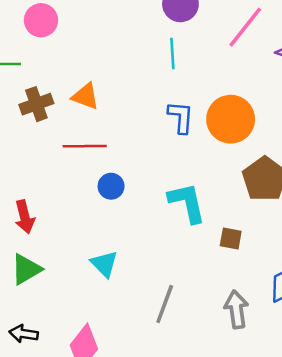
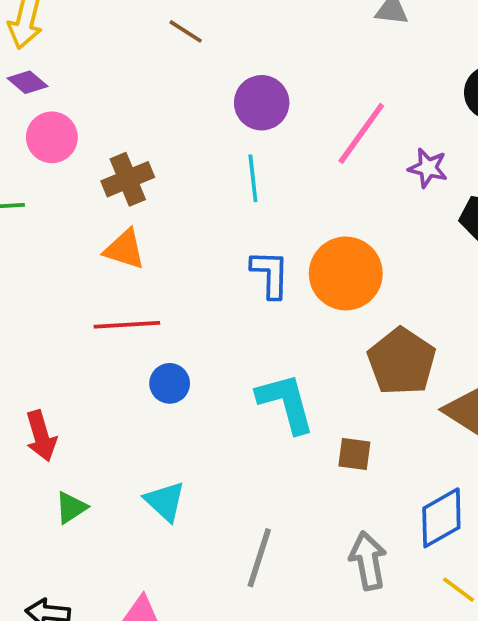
brown cross: (36, 104) -> (128, 179), moved
green triangle: (26, 269) -> (71, 508), moved, size x0.7

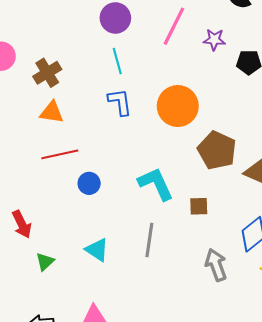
blue L-shape: (270, 274) -> (120, 102), moved
gray line: (259, 558) -> (149, 240), moved

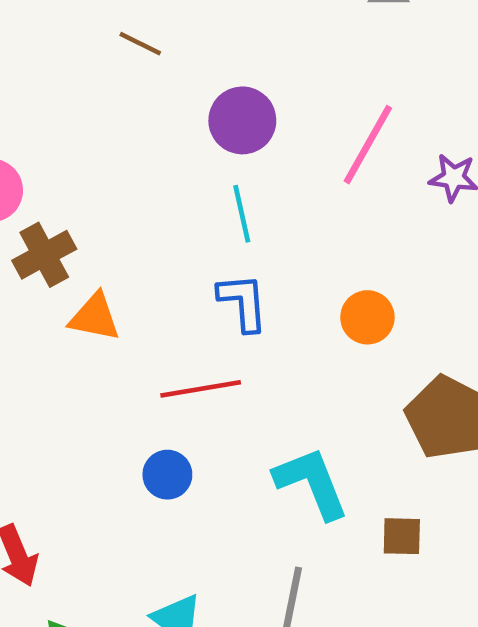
brown cross: (47, 73) -> (44, 255), moved
orange circle: (178, 106) -> (367, 317), size x0.6
red line: (60, 154) -> (201, 389), moved

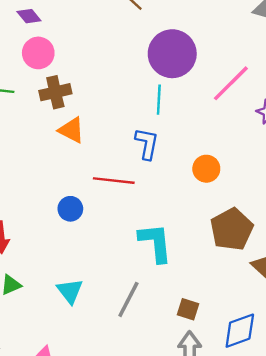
purple circle: (242, 120) -> (172, 54), size x1.4
blue circle: (167, 475) -> (70, 209), moved
brown square: (402, 536) -> (188, 309), moved

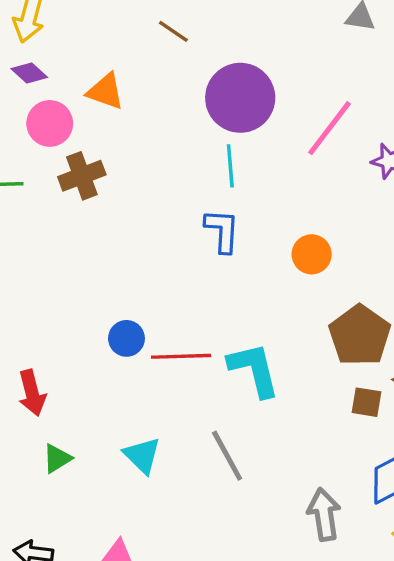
orange triangle: (71, 130) -> (105, 91), moved
red line: (114, 181) -> (181, 356), moved
gray line: (128, 299) -> (227, 456), turned -48
brown square: (188, 309) -> (367, 402), moved

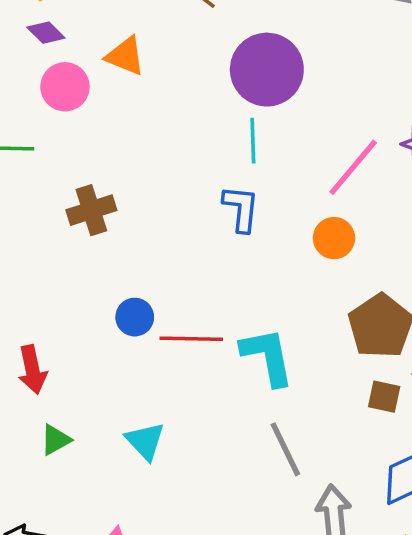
pink line: (329, 128) -> (353, 167), moved
brown cross: (82, 176) -> (91, 210), moved
gray line: (227, 456) -> (285, 449), moved

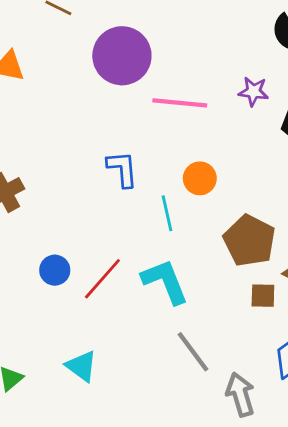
cyan line: (253, 141) -> (167, 213), moved
pink line: (353, 167) -> (180, 103), moved, turned 66
red line: (191, 339) -> (102, 279), turned -39

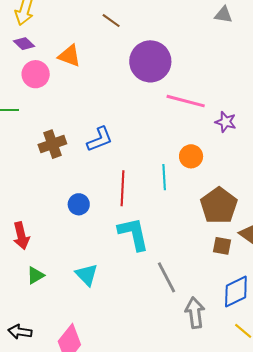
purple star: (253, 91) -> (226, 122), moved
blue L-shape: (122, 169) -> (100, 139), moved, turned 64
red line: (102, 279) -> (122, 188), moved, turned -48
cyan L-shape: (165, 281) -> (133, 234), moved

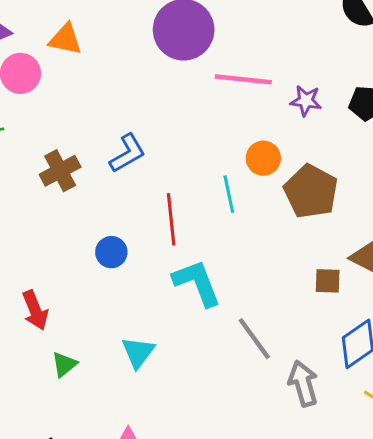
brown pentagon: (219, 206) -> (311, 191), moved
cyan triangle: (87, 275) -> (138, 352), turned 30

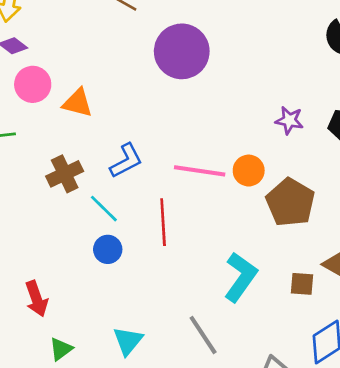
orange triangle: (65, 39) -> (78, 103), moved
pink line: (243, 79) -> (200, 171), moved
cyan line: (229, 194) -> (104, 209), moved, turned -36
cyan L-shape: (197, 283) -> (241, 277), moved, turned 54
gray line: (254, 339) -> (203, 335), moved

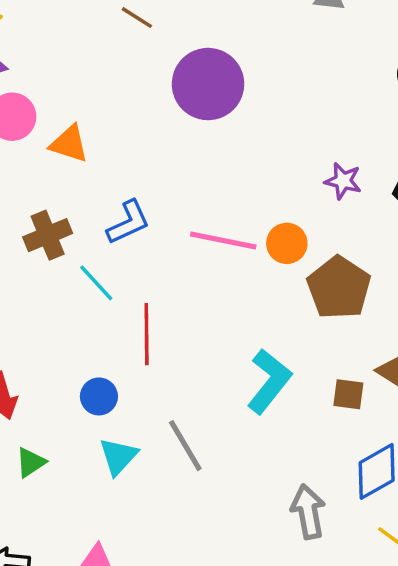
red line: (163, 222) -> (147, 334), moved
blue circle: (108, 249) -> (99, 396), moved
gray line: (203, 335) -> (185, 446), moved

